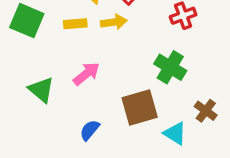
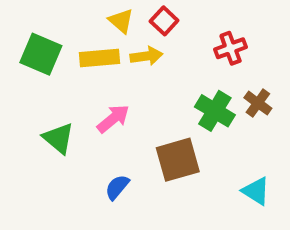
yellow rectangle: (75, 24) -> (100, 58), size x1.4
brown cross: (206, 111) -> (258, 103), moved
cyan triangle: (175, 133) -> (256, 191), moved

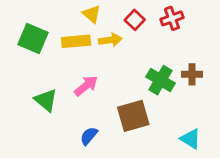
red square: (164, 21) -> (135, 20), moved
red cross: (231, 48) -> (172, 18), moved
brown cross: (258, 103) -> (192, 74), turned -36

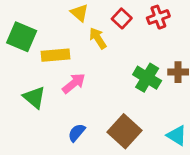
yellow arrow: (110, 40) -> (98, 38), turned -115
yellow rectangle: (76, 41) -> (55, 55), moved
brown square: (133, 116) -> (125, 131), moved, turned -32

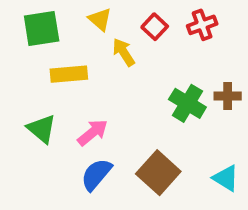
green square: (22, 37) -> (42, 29), moved, turned -32
pink arrow: (74, 83) -> (93, 132), moved
blue semicircle: (77, 133) -> (96, 174), size x1.4

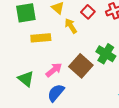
green triangle: (42, 129) -> (26, 79), moved
brown square: (158, 173) -> (81, 66), moved

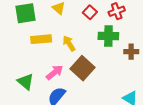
yellow arrow: (71, 26) -> (69, 43), moved
green cross: (106, 54) -> (108, 36), moved, turned -30

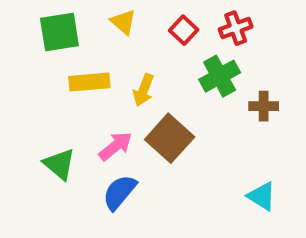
green cross: (108, 36) -> (220, 76), turned -30
yellow arrow: (69, 43) -> (143, 90), turned -126

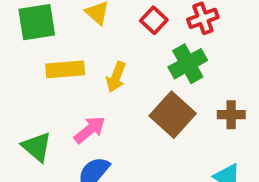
brown cross: (264, 106) -> (231, 115), moved
brown square: (170, 138) -> (173, 115), moved

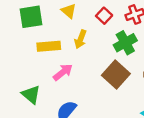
yellow arrow: (116, 77) -> (81, 39), moved
pink arrow: (90, 130) -> (63, 72), moved

